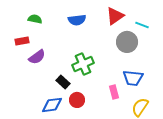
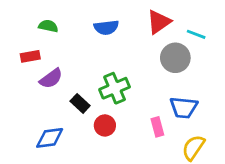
black rectangle: (63, 82) -> (80, 103), moved
red circle: (77, 100) -> (105, 125), moved
blue diamond: (52, 105) -> (50, 138), moved

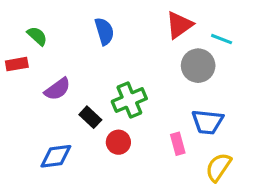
green semicircle: (48, 26) -> (37, 36), moved, turned 30
blue semicircle: (106, 27) -> (104, 31), moved, turned -100
red rectangle: (30, 56) -> (17, 64), moved

